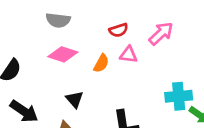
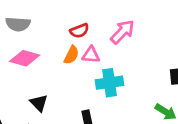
orange semicircle: (101, 63) -> (71, 55), moved
cyan cross: (179, 96) -> (109, 83), moved

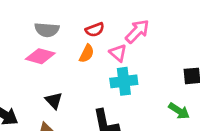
gray semicircle: (18, 24) -> (47, 30), moved
pink triangle: (91, 55) -> (118, 53), moved, turned 36

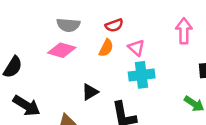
pink arrow: (137, 31) -> (184, 31), moved, turned -45
black triangle: (54, 101) -> (90, 92), moved, turned 42

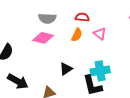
red semicircle: (114, 25) -> (82, 17), turned -152
cyan cross: (142, 75) -> (100, 71), moved

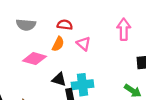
pink diamond: (43, 38) -> (35, 59), moved
black triangle: (66, 69) -> (59, 79), moved, turned 48

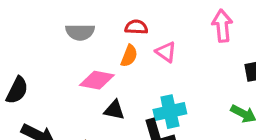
black triangle: (59, 79) -> (114, 110), moved

